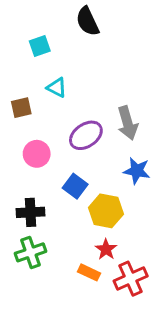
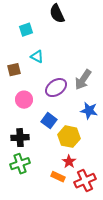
gray arrow: (128, 123) -> (83, 80), turned 50

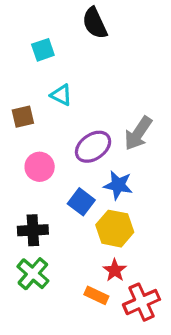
blue star: (89, 111) -> (118, 185), moved
green cross: (20, 164) -> (33, 274), turned -30

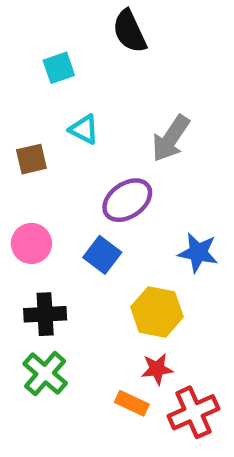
gray arrow: (138, 133) -> (171, 138), moved
pink circle: (40, 167) -> (31, 243), moved
blue star: (118, 185) -> (198, 253), moved
blue square: (81, 202) -> (102, 255), moved
red star: (115, 270) -> (157, 369), turned 30

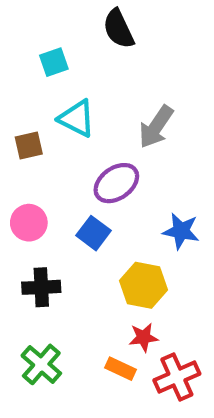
cyan triangle: (84, 129) -> (77, 118), size x1.4
green cross: (45, 374) -> (41, 364), moved

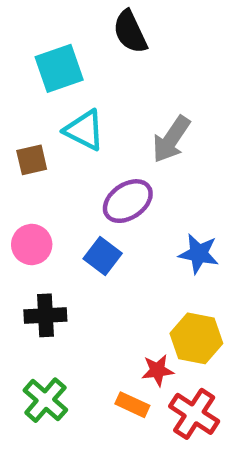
cyan square: (54, 62) -> (59, 68), size x1.5
yellow hexagon: (143, 285) -> (196, 338), moved
red cross: (177, 377) -> (194, 414), turned -33

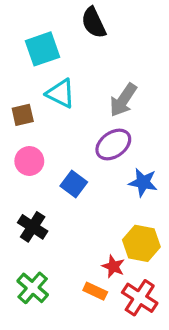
purple ellipse: (128, 201) -> (113, 145), moved
pink circle: (32, 245) -> (29, 161), moved
black cross: (45, 315) -> (33, 227), turned 36
red star: (158, 370) -> (113, 266), turned 30

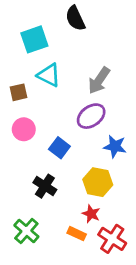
black cross: (33, 227) -> (45, 186), moved
yellow hexagon: (141, 243) -> (98, 182), moved

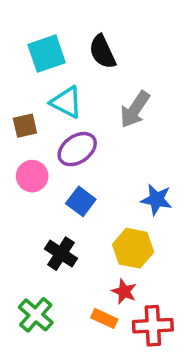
black semicircle: (75, 18) -> (102, 52), moved
purple ellipse: (91, 116) -> (77, 149), moved
red cross: (112, 239) -> (153, 326), turned -36

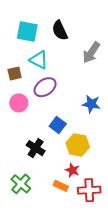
cyan square: (47, 54) -> (27, 32), turned 30
gray arrow: (135, 109) -> (91, 53), moved
blue star: (156, 200) -> (91, 104), moved
blue square: (81, 201) -> (58, 125), moved

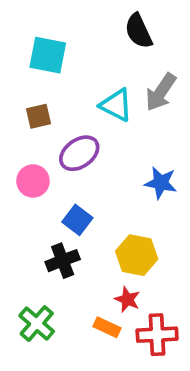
black semicircle: (60, 30) -> (139, 31), moved
cyan triangle: (39, 60) -> (116, 105), moved
brown square: (15, 74) -> (39, 116), moved
blue square: (58, 125) -> (77, 220), moved
black cross: (36, 148) -> (63, 261), turned 36

